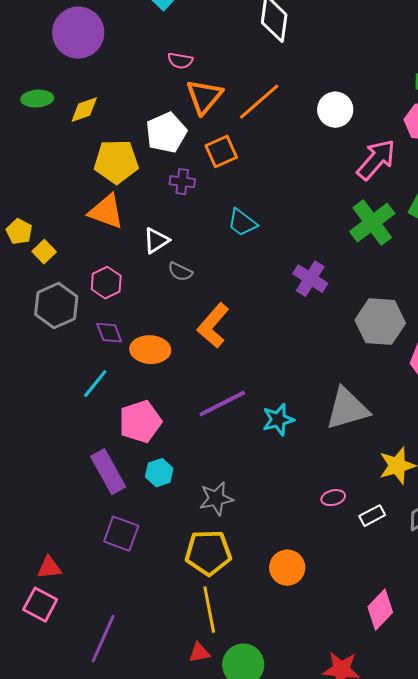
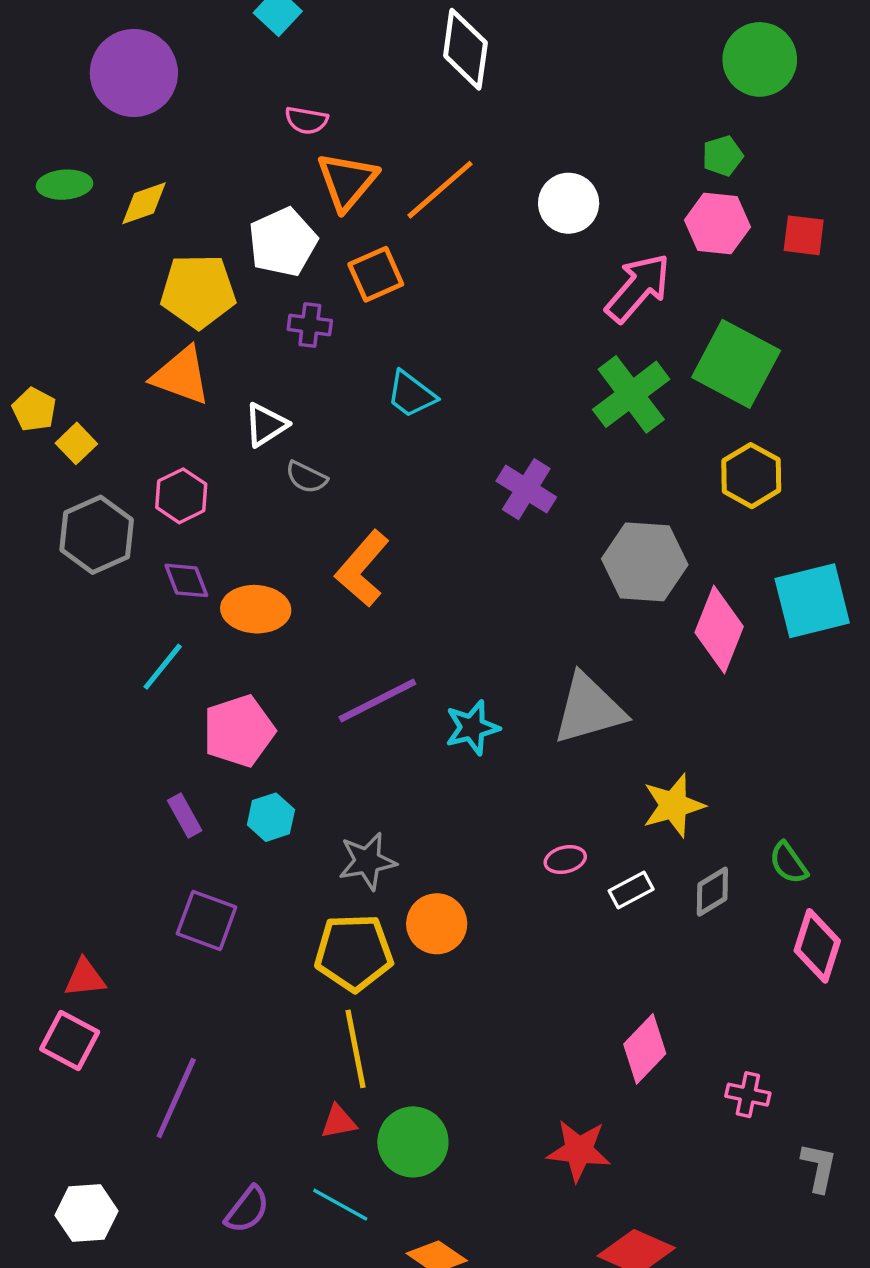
purple rectangle: (108, 472) -> (185, 816), size x0.6
orange circle: (287, 568) -> (437, 924), moved

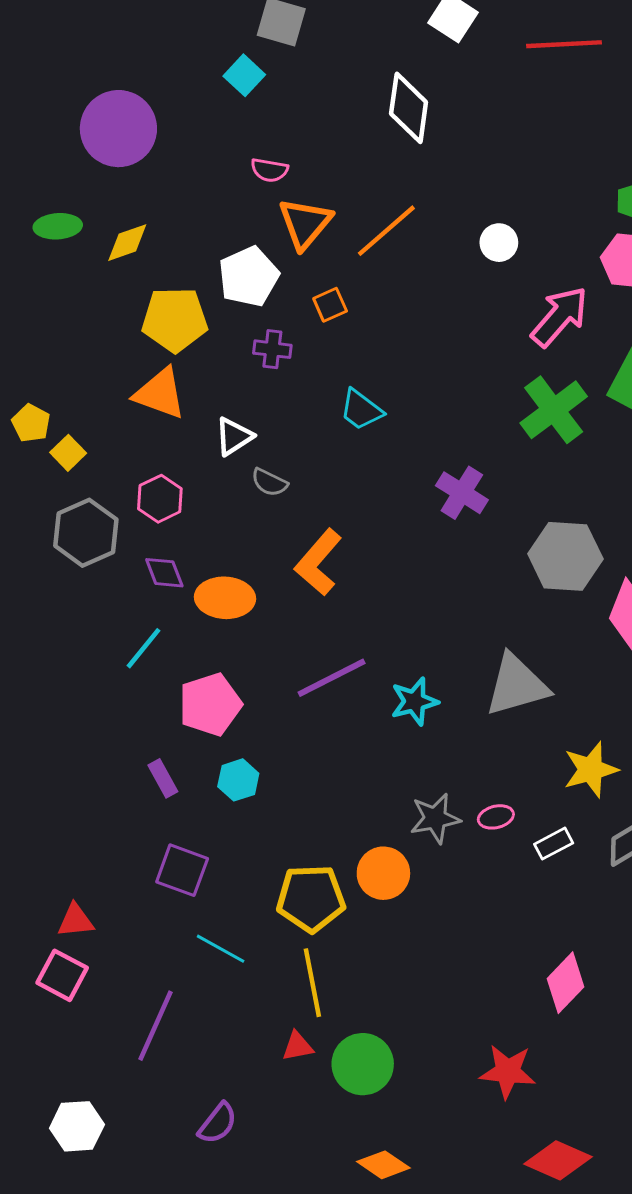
white circle: (569, 203) -> (499, 243), size x0.7
orange square: (376, 274) -> (330, 305), size x0.7
gray star: (367, 861) -> (435, 818), moved
cyan line: (340, 1205) -> (221, 949), moved

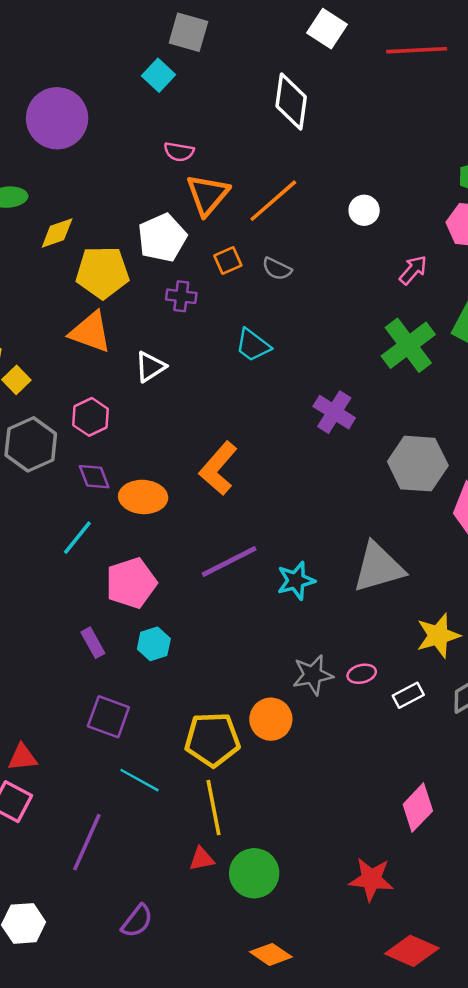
yellow diamond: (127, 243) -> (57, 233), moved
pink arrow: (560, 317) -> (413, 270), size x0.6
gray semicircle: (269, 482) -> (277, 269), moved

